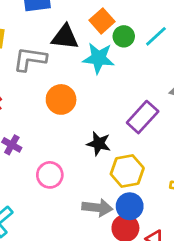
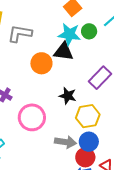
green circle: (124, 36) -> (89, 31), moved
black triangle: (65, 37) -> (64, 52), moved
pink circle: (50, 175) -> (32, 117), size x1.4

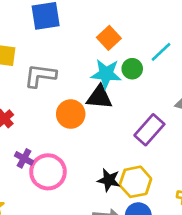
black star: (68, 96) -> (109, 180), moved
pink circle: (32, 117) -> (48, 172), moved

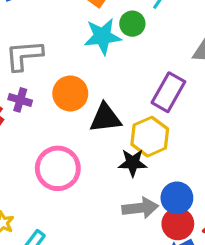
black triangle: (99, 97) -> (105, 118), moved
purple cross: (24, 158) -> (20, 100), moved
yellow hexagon: (135, 182) -> (150, 137), moved

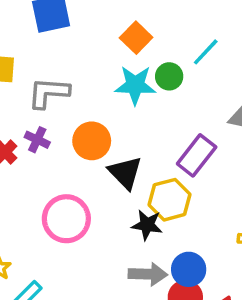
black triangle: (105, 118) -> (125, 173), turned 44

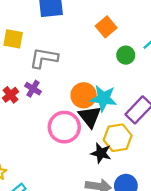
cyan star: (135, 85) -> (103, 98), moved
orange circle: (92, 141) -> (84, 95), moved
pink circle: (66, 219) -> (64, 127), moved

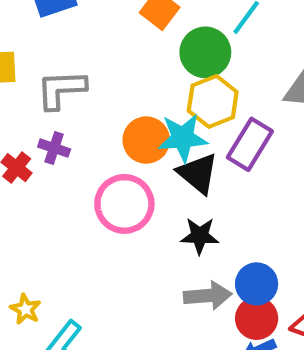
green circle: (126, 55) -> (205, 52), size x1.5
black triangle: (90, 117) -> (198, 173), moved
yellow hexagon: (118, 138) -> (213, 101), moved

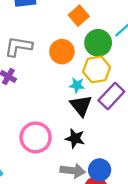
cyan star: (183, 138) -> (77, 85), size x0.6
orange circle: (146, 140) -> (62, 52), moved
pink circle: (124, 204) -> (36, 137), moved

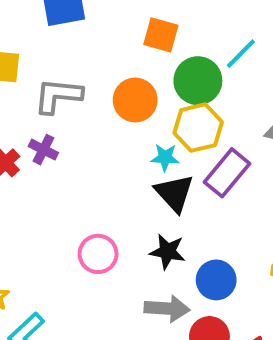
orange square: (79, 16) -> (161, 35), turned -30
pink circle: (36, 137) -> (98, 254), size x0.7
blue circle: (100, 170) -> (216, 280), moved

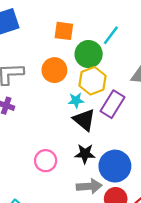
blue circle: (216, 280) -> (115, 166), size x1.4

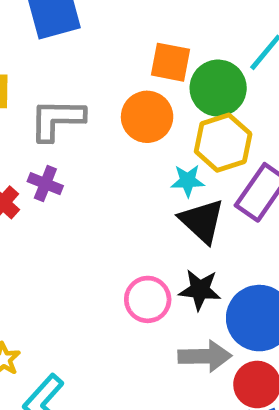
orange square: (64, 31) -> (171, 62), moved
pink circle: (46, 161) -> (148, 299), moved

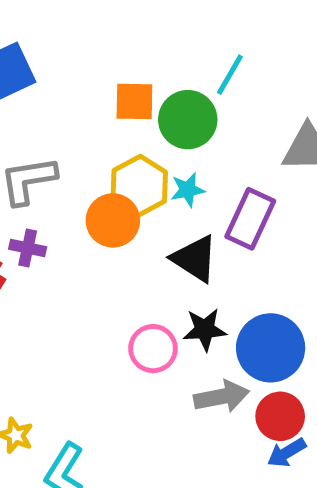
orange circle: (147, 117) -> (113, 220), moved
yellow hexagon: (223, 143) -> (139, 186), moved
cyan star: (188, 181) -> (188, 190), moved

